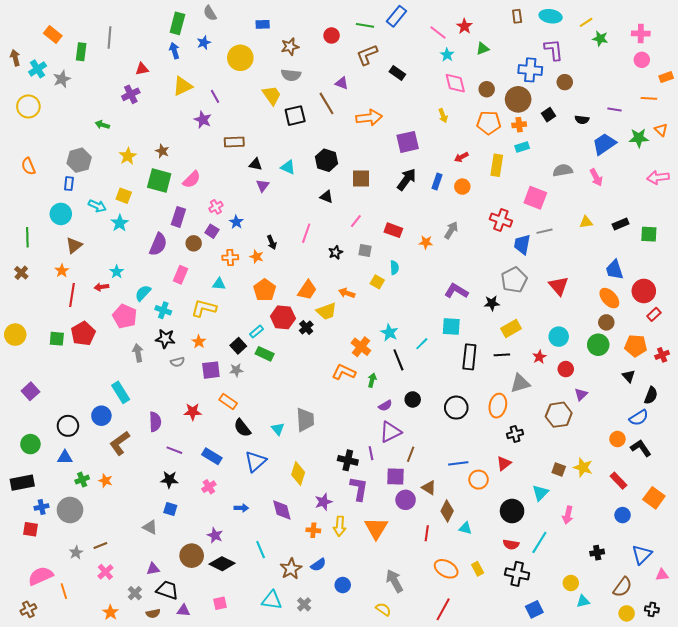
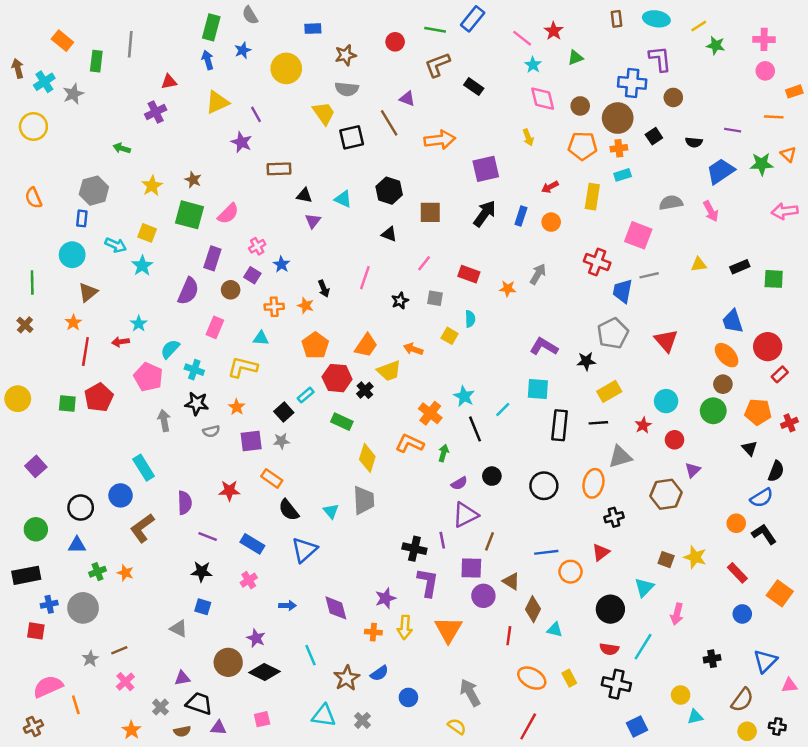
green rectangle: (265, 354) -> (342, 422), moved
yellow diamond: (298, 473) -> (367, 458), moved

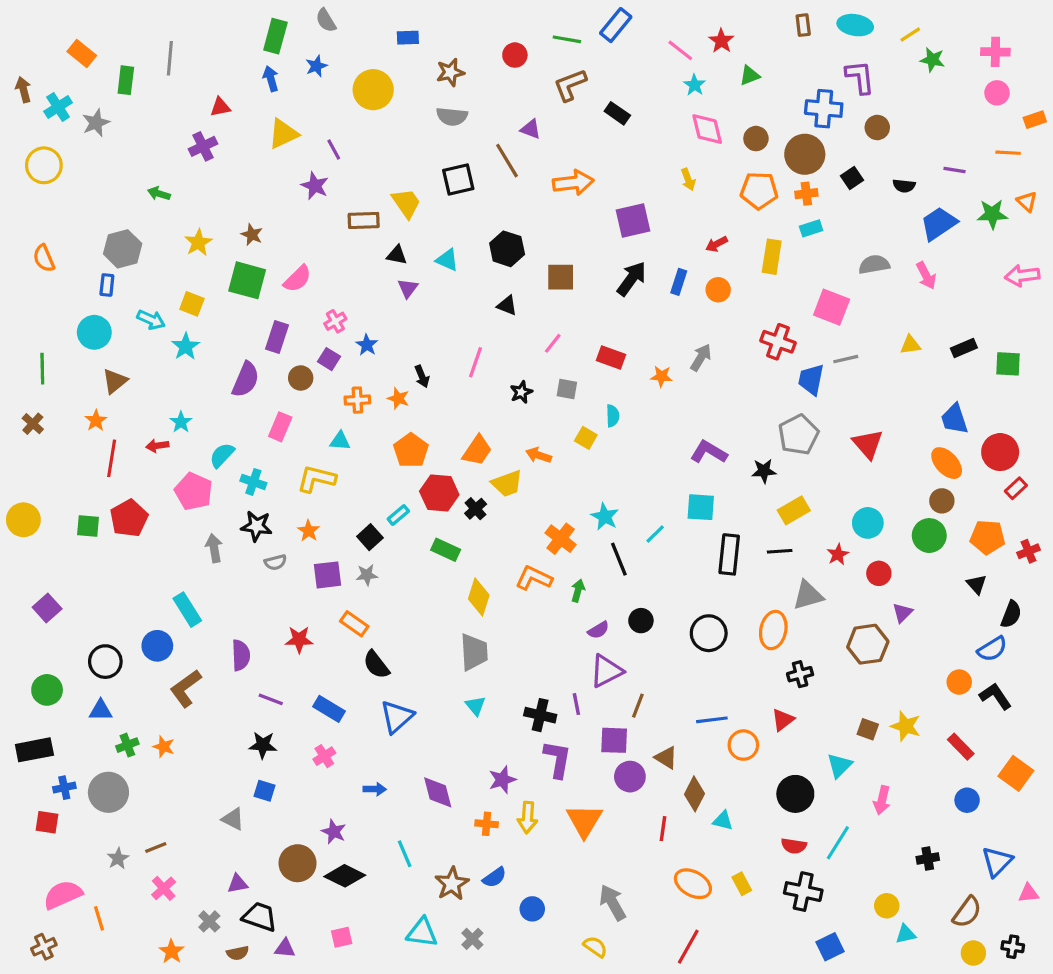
yellow trapezoid: (324, 113) -> (406, 203), moved
cyan triangle: (331, 511) -> (476, 706), moved

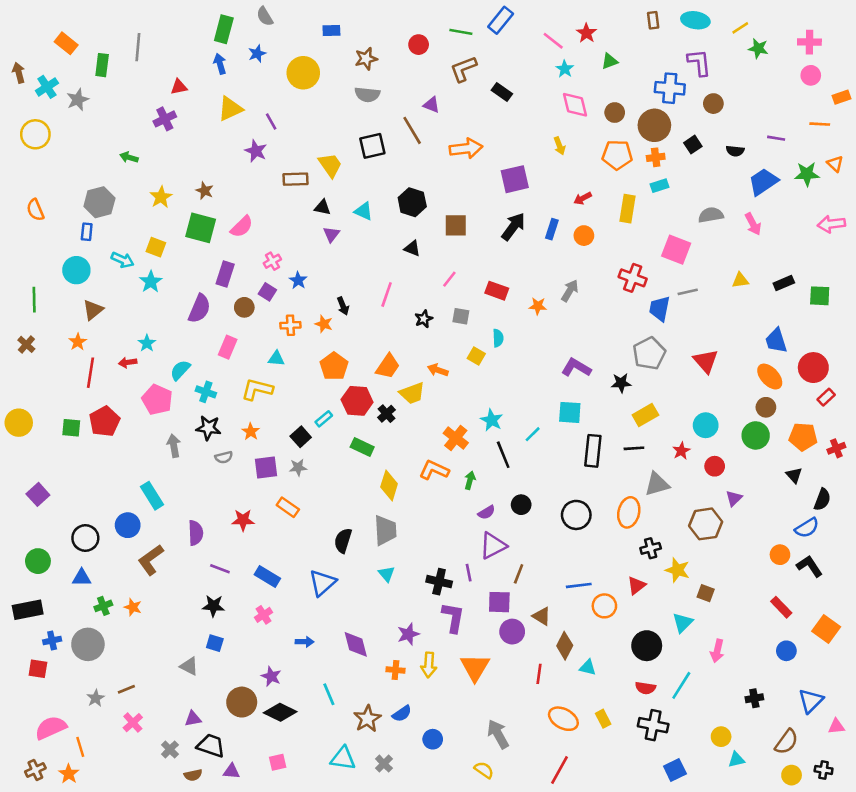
black semicircle: (376, 665) -> (343, 541), moved, turned 55
yellow star: (906, 726) -> (677, 570), moved
orange star: (171, 951) -> (69, 774), moved

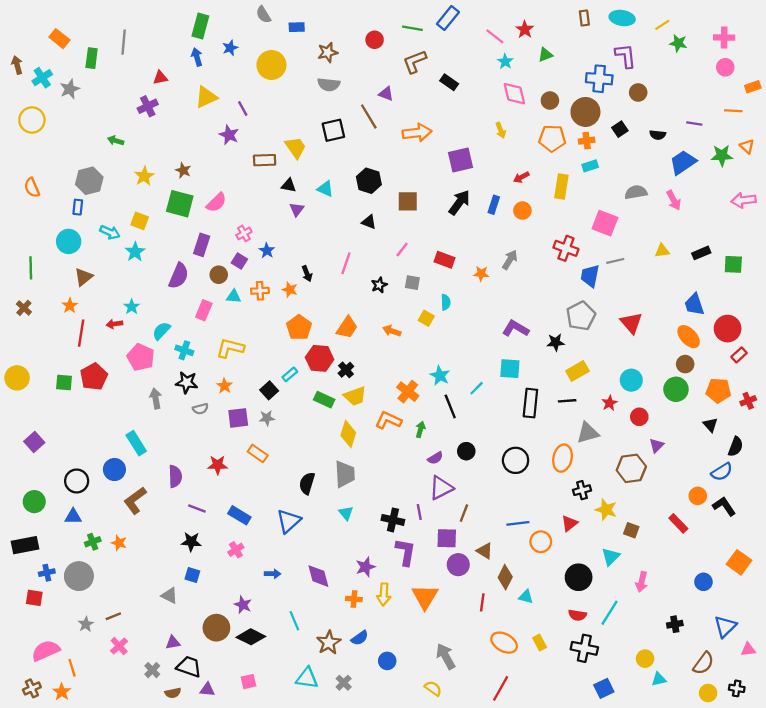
gray semicircle: (265, 16) -> (263, 15), moved
cyan triangle: (276, 359) -> (234, 296), moved
yellow trapezoid: (412, 393) -> (355, 396), moved
red rectangle: (781, 607) -> (678, 523), moved

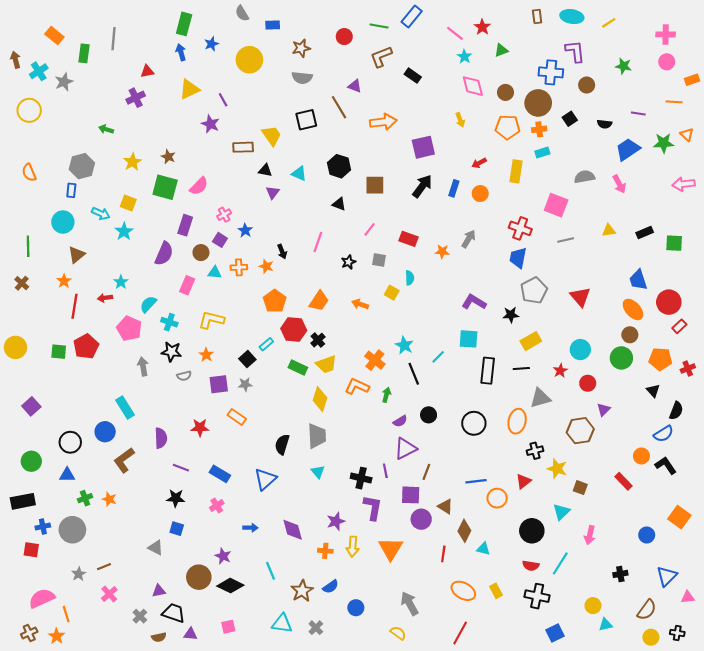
green star: (678, 43) -> (624, 66), moved
blue trapezoid: (590, 276) -> (518, 258), moved

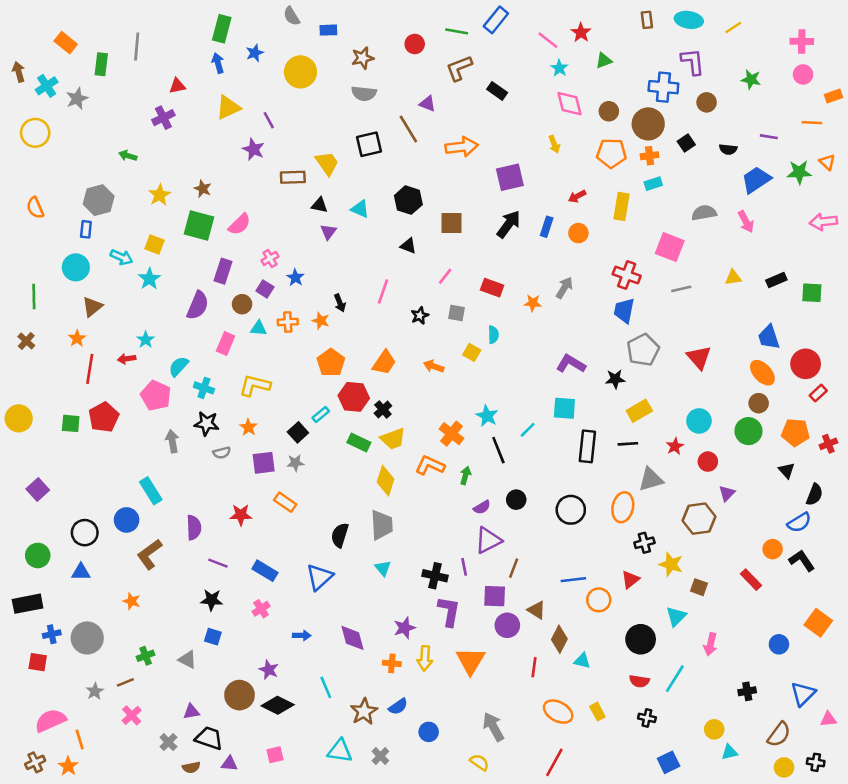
green cross: (85, 498) -> (146, 656), moved
black cross: (537, 596) -> (647, 718), size x0.6

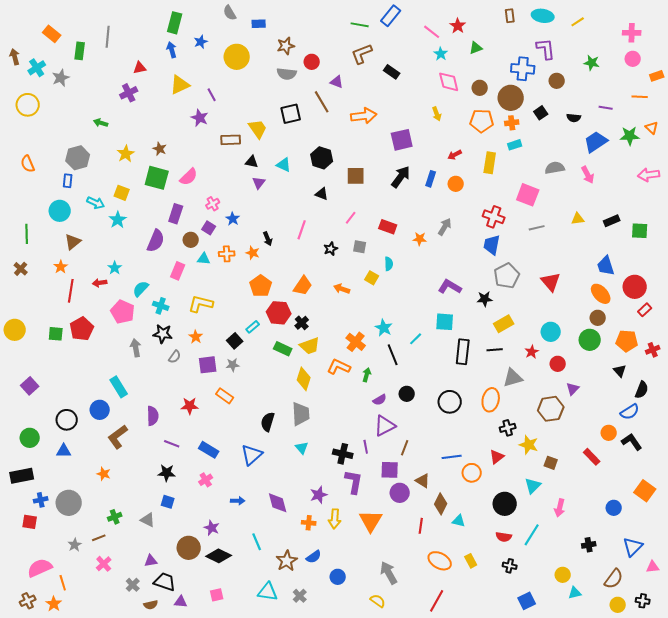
red circle: (415, 44) -> (312, 62), moved
gray semicircle: (222, 453) -> (175, 357), turned -40

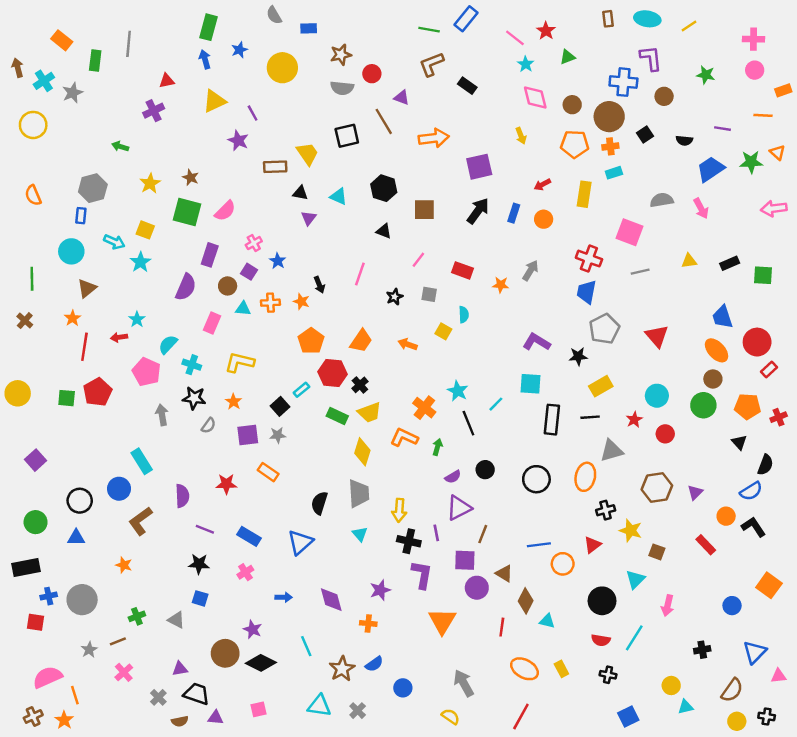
purple triangle: (573, 389) -> (695, 492), moved
yellow arrow: (335, 519) -> (399, 510), moved

